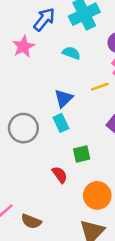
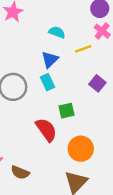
cyan semicircle: (71, 53) -> (57, 32), moved
red semicircle: (60, 175) -> (46, 130), size x1.5

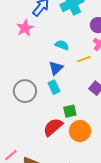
red semicircle: (46, 130) -> (53, 127), turned -95
orange circle: (81, 149) -> (80, 131), moved

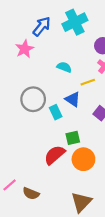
blue triangle: (56, 68) -> (73, 99), moved, turned -42
gray circle: (25, 91) -> (33, 99), moved

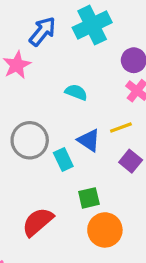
yellow line: (88, 82) -> (121, 127), moved
red semicircle: (55, 155) -> (38, 222), moved

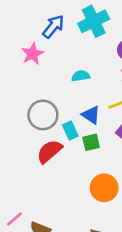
cyan semicircle: (76, 92) -> (81, 76), turned -30
green square: (89, 198) -> (91, 142), moved
red semicircle: (38, 222) -> (49, 151), moved

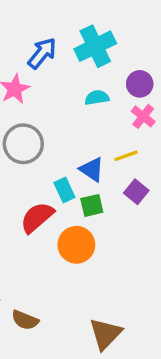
cyan semicircle: (81, 76) -> (97, 98), moved
gray circle: (43, 115) -> (23, 144), moved
orange circle: (104, 188) -> (76, 245), moved

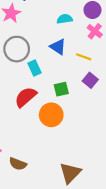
yellow line: (126, 156) -> (84, 57), turned 40
blue triangle: (92, 169) -> (58, 47), moved
cyan rectangle: (64, 190) -> (34, 68), moved

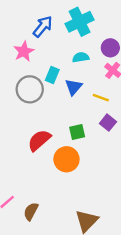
blue triangle: (58, 47) -> (74, 87), turned 36
cyan rectangle: (34, 68) -> (52, 75), moved, turned 48
brown semicircle: (18, 164) -> (31, 211), turned 96

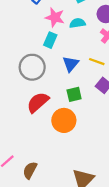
pink star: (24, 51) -> (55, 17), moved, turned -30
blue triangle: (74, 87) -> (71, 64), moved
gray circle: (30, 89) -> (32, 67), moved

